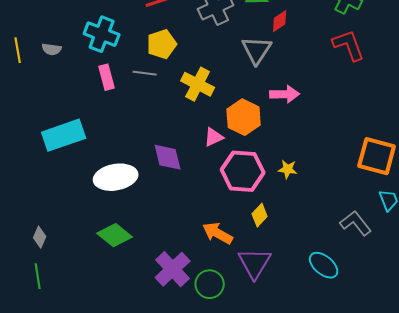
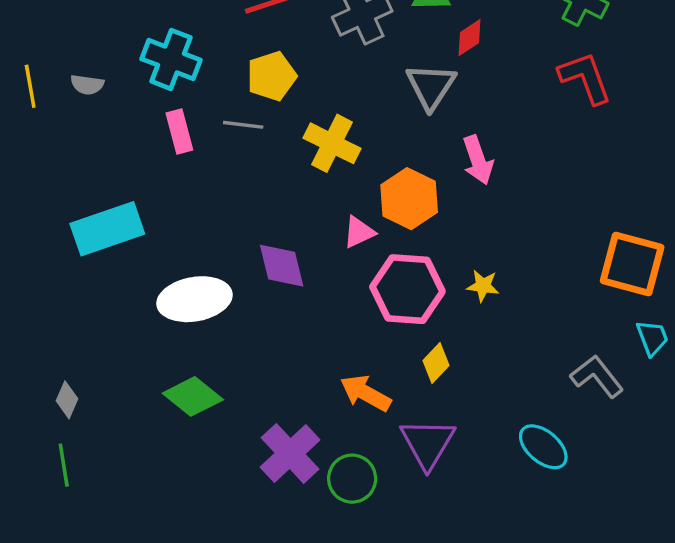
pink arrow: (285, 94) -> (478, 160), turned 72

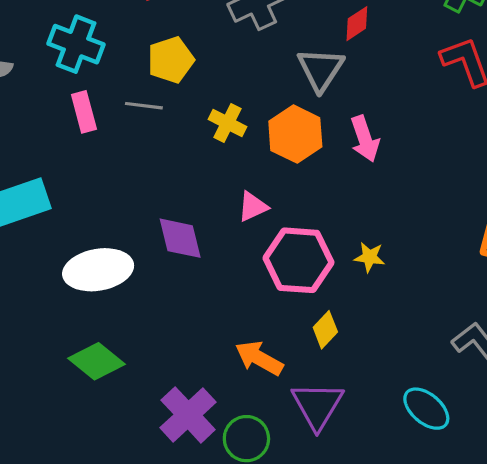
yellow cross: (332, 143) -> (227, 123), size x0.7
orange hexagon: (409, 199) -> (295, 134), moved

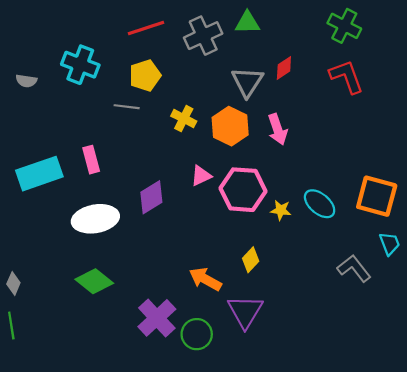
red diamond: (357, 24) -> (284, 68), moved
pink rectangle: (84, 112) -> (91, 160), moved
purple diamond: (180, 238) -> (151, 197), turned 72
pink hexagon: (299, 260) -> (243, 190), moved
cyan ellipse: (426, 409) -> (320, 204), moved

